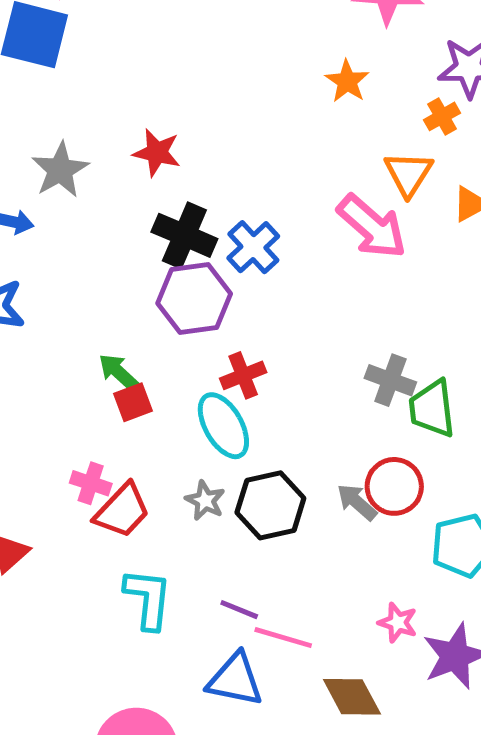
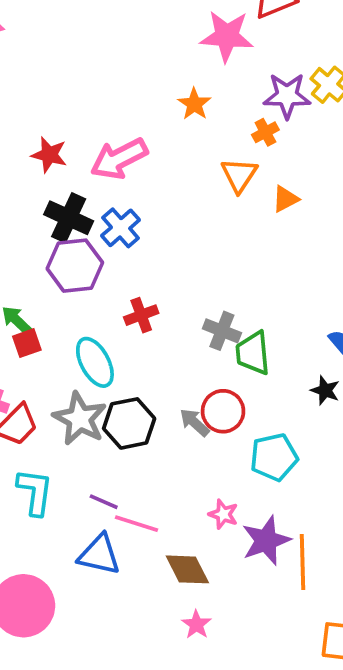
pink arrow: (372, 227) -> (119, 159), moved, turned 110
red cross: (243, 375) -> (141, 315), moved
gray star: (205, 500) -> (80, 419), size x1.8

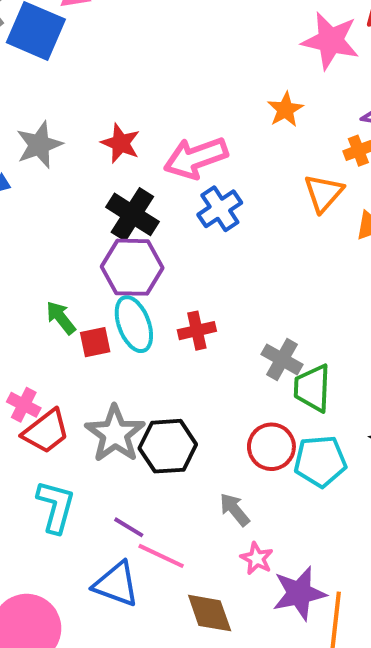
blue cross: (121, 228) -> (220, 209), moved
red square: (27, 343) -> (95, 342), moved
cyan ellipse: (95, 362) -> (134, 324), moved
gray arrow: (194, 422) -> (235, 510), moved
cyan pentagon: (274, 457) -> (320, 461), moved

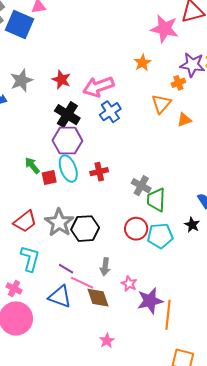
pink cross: (24, 405) -> (14, 288), moved
gray arrow: (235, 510) -> (105, 267), moved, turned -132
brown diamond: (210, 613) -> (98, 298), moved

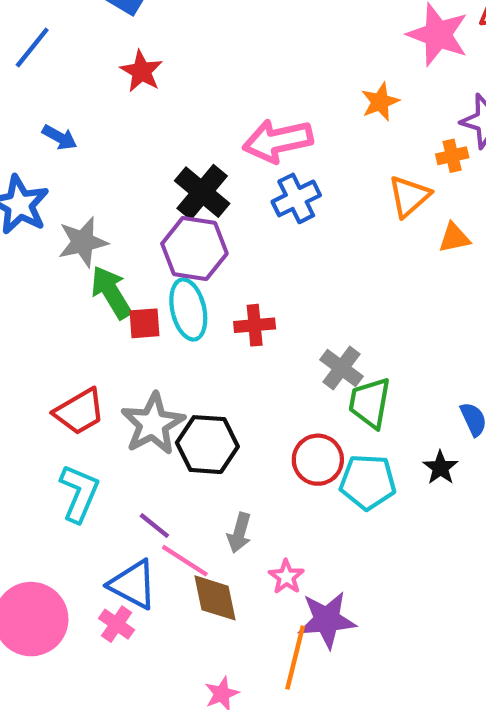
gray star: (21, 80) -> (83, 242), moved
red star: (61, 80) -> (141, 71), moved
green arrow: (32, 166) -> (111, 292), size x1.4
pink cross: (14, 288) -> (117, 624), moved
orange line: (168, 315) -> (295, 657), moved

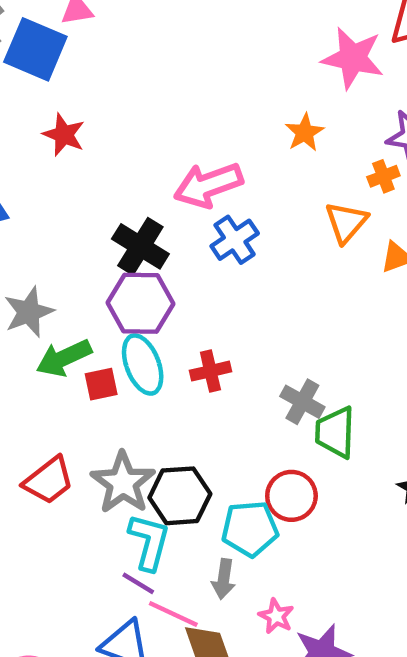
green arrow: (111, 292) -> (64, 358), turned -76
cyan pentagon: (368, 482) -> (250, 529), moved
cyan L-shape: (79, 493) -> (149, 542), moved

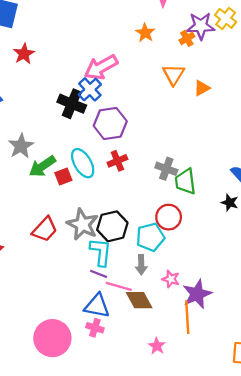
red star: (64, 135) -> (24, 54), turned 30
orange cross: (383, 176) -> (187, 38), moved
blue cross: (235, 240) -> (90, 89), moved
purple hexagon: (140, 303) -> (110, 123), moved

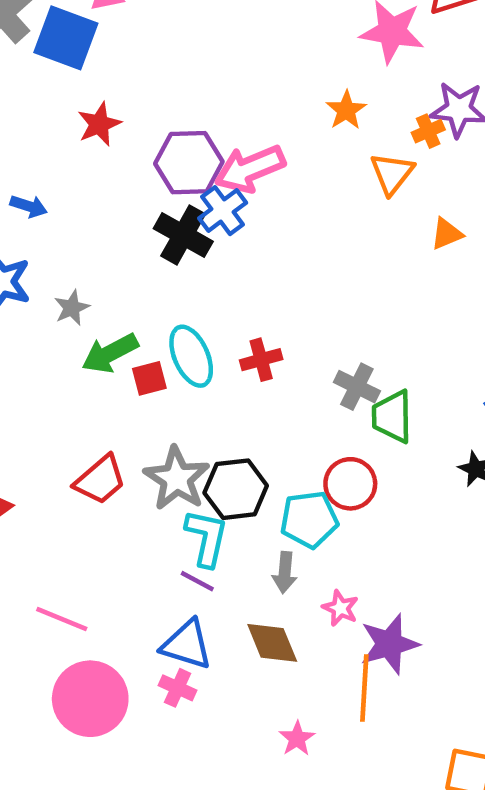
orange triangle: (174, 75) -> (392, 173), moved
purple hexagon: (110, 123) -> (189, 163), moved
gray star: (21, 146) -> (72, 308), size x0.7
pink line: (119, 286) -> (62, 619), moved

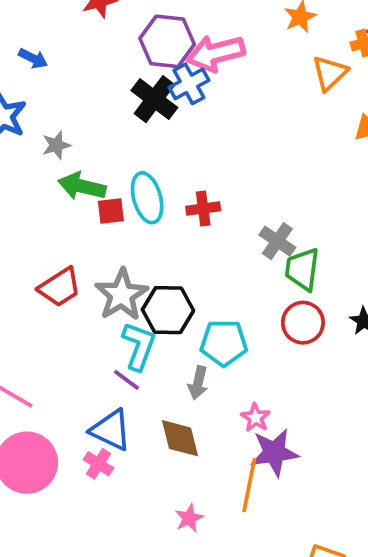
green arrow: (110, 353) -> (82, 186), turned 33
red circle: (350, 484) -> (303, 323), moved
pink star: (340, 608) -> (256, 418), moved

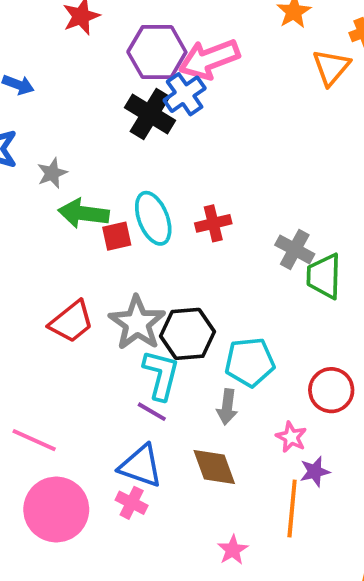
red circle: (303, 323) -> (331, 390), moved
purple star: (274, 452) -> (315, 472), size x0.6

